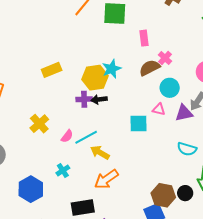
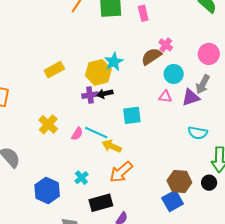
pink rectangle: (144, 38) -> (143, 13), moved
cyan square: (138, 123) -> (132, 115), moved
cyan line: (86, 137) -> (96, 133), turned 60
cyan cross: (63, 170) -> (81, 178), moved
black circle: (185, 193) -> (209, 183), moved

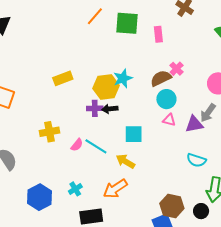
cyan circle: (174, 74) -> (166, 99), moved
yellow cross: (48, 124) -> (49, 132), turned 30
yellow arrow: (112, 146) -> (125, 161), moved

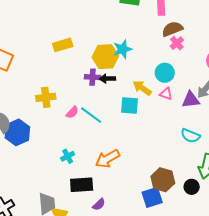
brown semicircle: (161, 78) -> (172, 29), moved
yellow arrow: (125, 161) -> (142, 88), moved
blue hexagon: (40, 197) -> (17, 132), moved

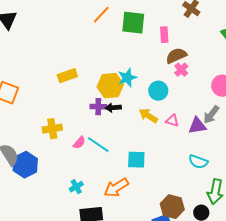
cyan circle: (165, 73) -> (158, 91), moved
cyan square: (130, 105) -> (136, 160), moved

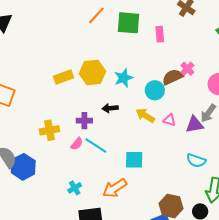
brown semicircle: (176, 56) -> (173, 77), moved
pink cross: (181, 70) -> (187, 69), moved
yellow hexagon: (110, 86) -> (92, 72), moved
purple cross: (98, 107) -> (84, 121), moved

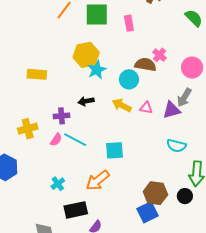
yellow hexagon: (92, 72) -> (86, 55), moved
yellow rectangle: (64, 77) -> (37, 74), turned 30
brown semicircle: (173, 77) -> (145, 65), turned 40

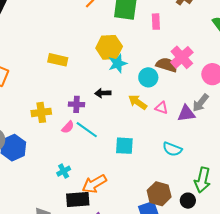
pink cross: (160, 55) -> (182, 57), size x1.6
cyan semicircle: (176, 146) -> (172, 149), moved
orange arrow: (98, 180) -> (94, 184), moved

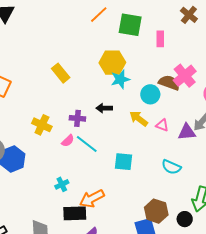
yellow rectangle: (58, 60) -> (61, 73), turned 36
yellow cross: (41, 112) -> (42, 125), turned 30

